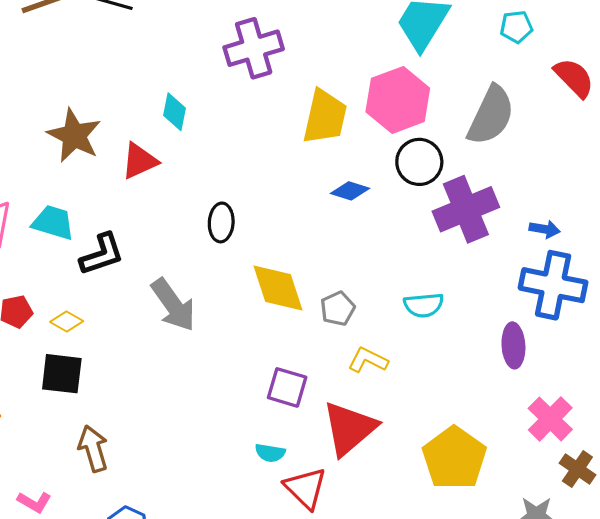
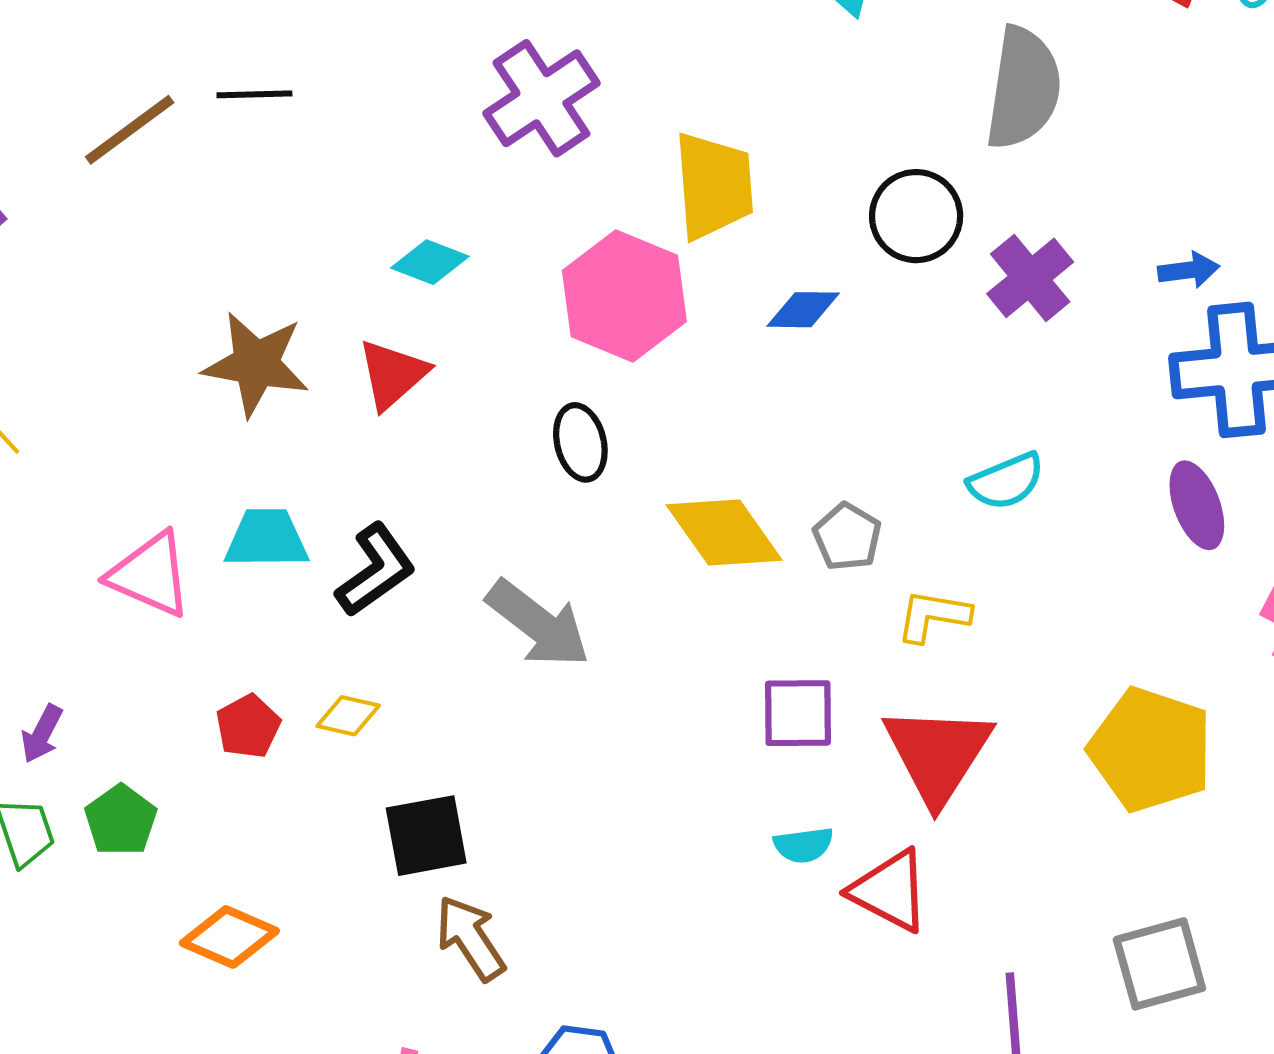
pink hexagon: (398, 100) -> (624, 296), moved
cyan diamond: (174, 112) -> (430, 262), turned -63
purple cross: (466, 209) -> (1030, 278), size x0.7
black square: (62, 374) -> (426, 836), moved

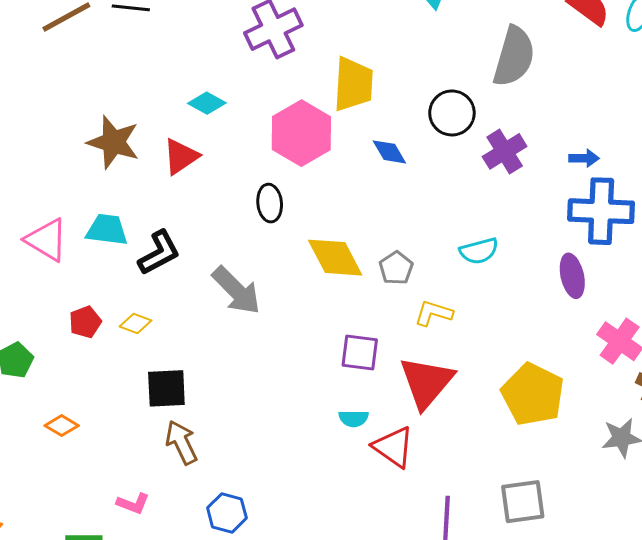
blue diamond: (803, 310) -> (389, 152), turned 51
orange diamond: (229, 937) -> (62, 426), size x0.7

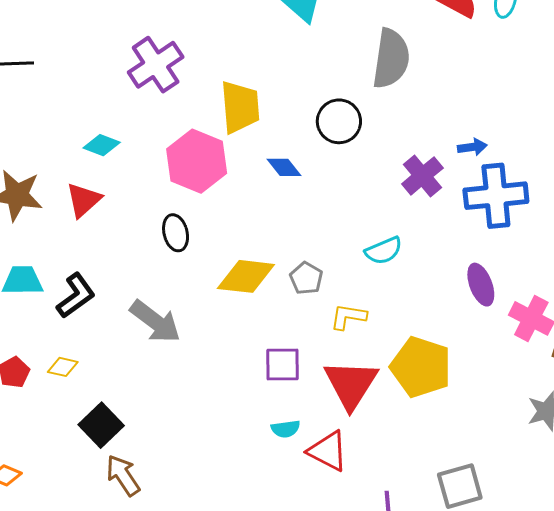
purple cross: (505, 151) -> (422, 176), moved
yellow diamond: (335, 258) -> (246, 276), turned -48
purple ellipse: (572, 276) -> (481, 285), moved
black square: (166, 388) -> (101, 425), turned -33
yellow pentagon: (533, 394) -> (421, 367), moved

